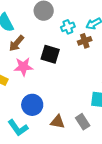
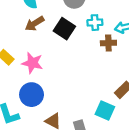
black square: (50, 54) -> (64, 29), moved
pink star: (23, 67) -> (32, 63), moved

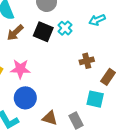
cyan cross: (95, 23) -> (65, 28), moved, turned -32
brown cross: (108, 43) -> (87, 61), moved

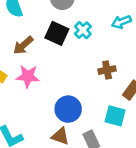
brown arrow: (15, 33) -> (23, 45), moved
blue circle: (25, 98) -> (68, 109), moved

